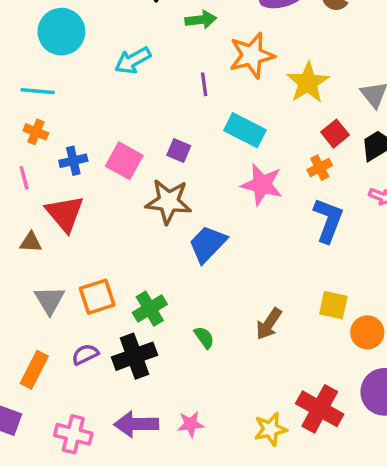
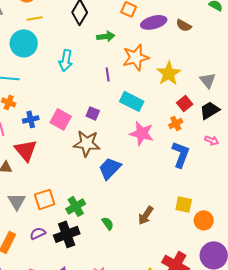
cyan arrow: (133, 60) -> (66, 60), turned -50

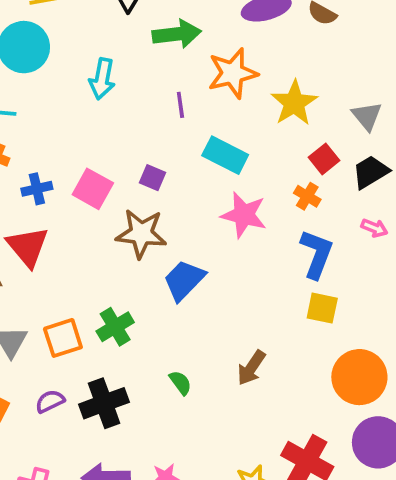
green arrow: (106, 36) -> (177, 34), size x1.4
orange cross: (176, 123) -> (307, 196), turned -32
yellow square: (184, 204) -> (322, 308), moved
green cross: (76, 206) -> (115, 327), moved
orange circle: (204, 220) -> (359, 377), size x1.5

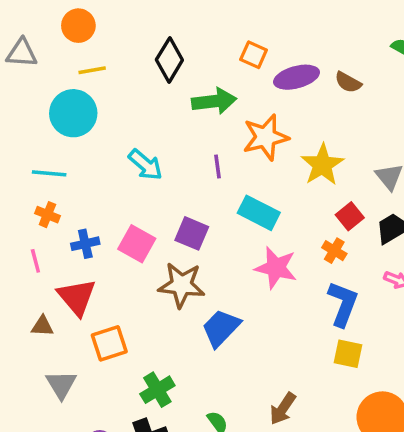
cyan arrow: (102, 79) -> (145, 165), moved, turned -60
purple square: (152, 178) -> (192, 233), size x1.4
green cross: (115, 327) -> (157, 390), moved
orange square: (63, 338) -> (109, 343), moved

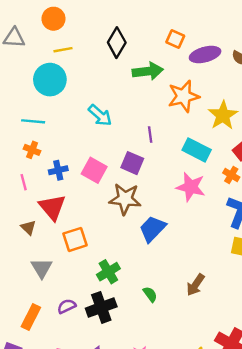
purple line: (218, 166) -> (150, 134), moved
cyan rectangle: (259, 213) -> (197, 150), moved
brown triangle: (42, 326) -> (28, 228), turned 42

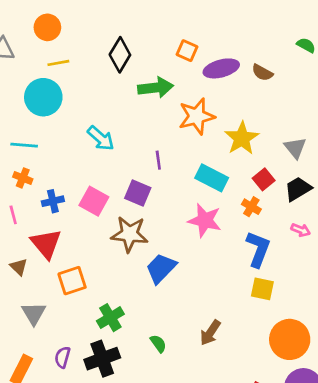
purple semicircle: (67, 306) -> (62, 357), turned -48

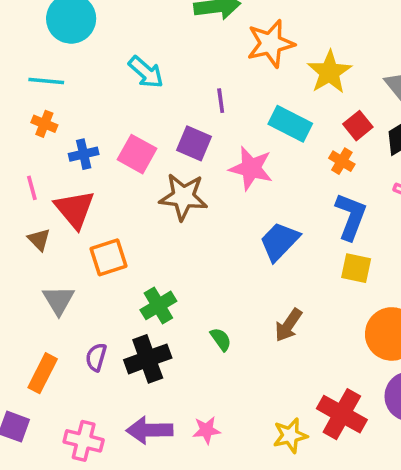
pink line: (13, 215) -> (32, 188), moved
pink star: (205, 220) -> (251, 168), moved
blue trapezoid: (161, 268) -> (280, 241), moved

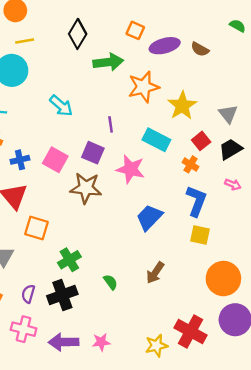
orange square: (109, 257) -> (36, 228), turned 35
pink cross: (84, 441) -> (24, 329), moved

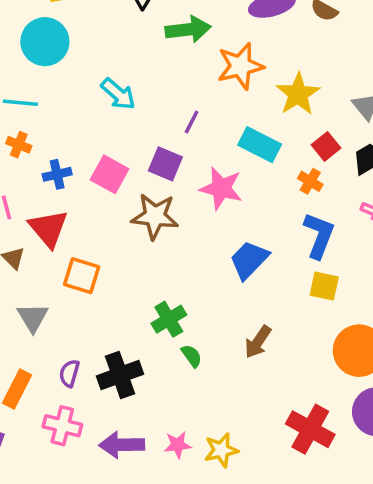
purple line: (111, 124) -> (192, 122), turned 35
green cross: (69, 260) -> (169, 319), moved
yellow star: (156, 346) -> (221, 450), moved

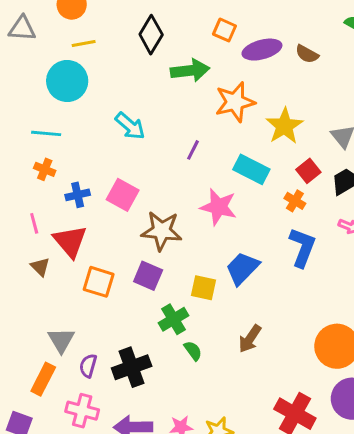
purple square: (165, 164) -> (148, 276), moved
yellow square: (324, 286) -> (204, 288), moved
gray triangle: (33, 317) -> (61, 340), moved

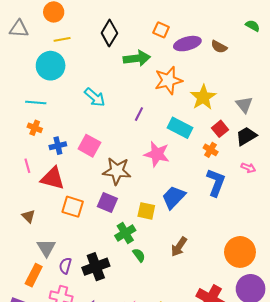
red triangle: (70, 241) -> (53, 178), turned -35
brown triangle: (40, 267) -> (28, 216), moved

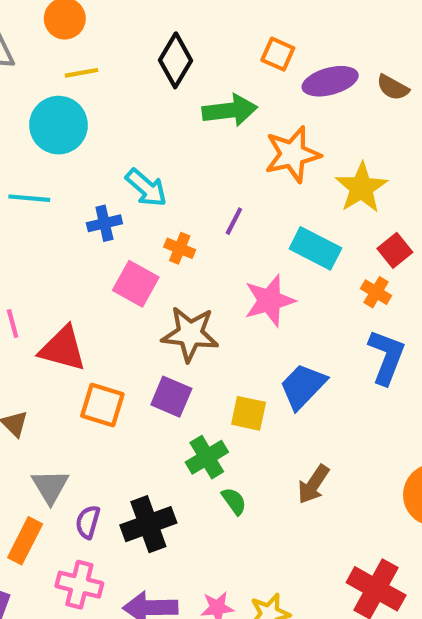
orange cross: (35, 128) -> (180, 248), moved
blue cross: (58, 146) -> (104, 223), moved
pink star: (157, 154) -> (269, 301), turned -30

